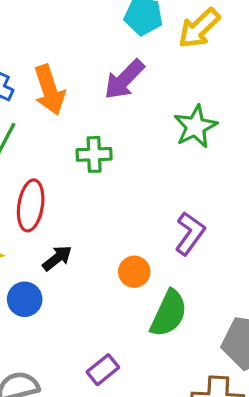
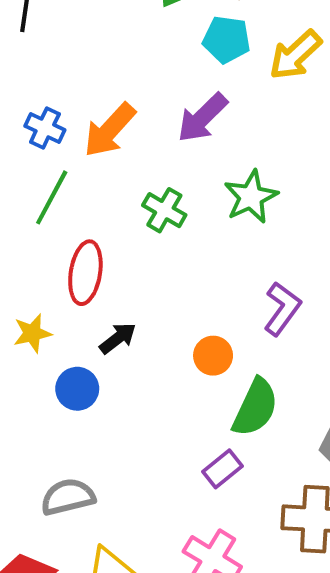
orange arrow: (49, 90) -> (110, 130), turned 60
green star: (195, 127) -> (251, 197), moved
green cross: (94, 154) -> (164, 210), turned 32
purple rectangle: (103, 370) -> (223, 469), moved

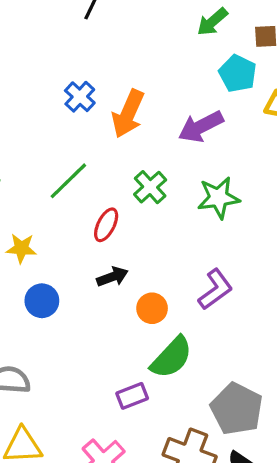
orange arrow: (110, 130) -> (128, 114), turned -36
green line: (52, 197) -> (68, 181), moved
red ellipse: (85, 273) -> (106, 225), moved, size x0.7
black arrow: (118, 338) -> (112, 277), moved

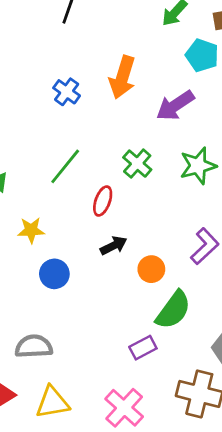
orange arrow: (128, 114) -> (122, 77), moved

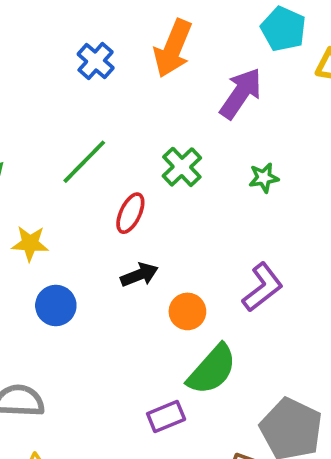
purple arrow: (175, 105) -> (241, 93), turned 153
green star: (198, 166) -> (264, 178), size x0.6

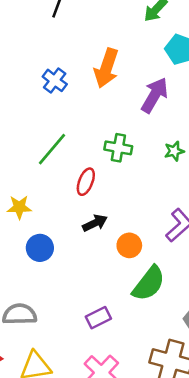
green cross: (182, 167) -> (118, 148), turned -32
purple rectangle: (166, 416) -> (98, 318), moved

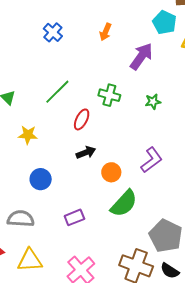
orange arrow: (106, 68) -> (105, 32), size x0.6
blue cross: (55, 80) -> (53, 32), moved
blue circle: (40, 248) -> (41, 179), moved
purple rectangle: (98, 318) -> (74, 217), moved

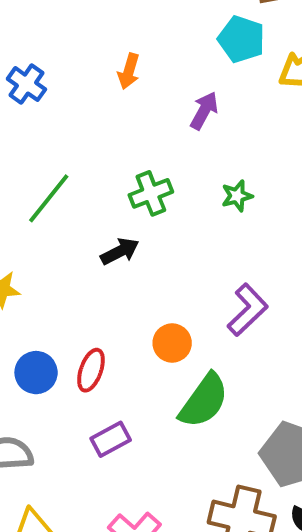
purple arrow: (141, 56) -> (204, 111), size x0.7
green cross: (109, 95) -> (151, 193), turned -30
red ellipse: (82, 119) -> (91, 370), moved
black arrow: (86, 152) -> (120, 251), moved

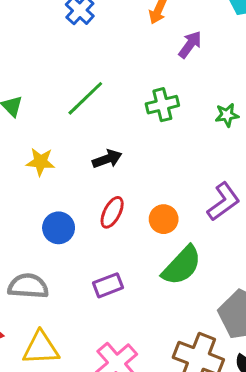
purple arrow: (204, 111) -> (190, 45), moved
black arrow: (120, 251) -> (107, 159), moved
red ellipse: (91, 370) -> (112, 212), moved

